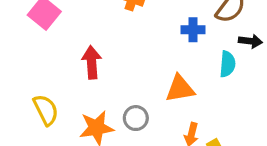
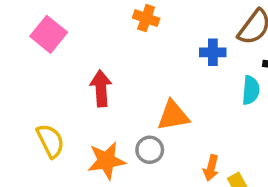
orange triangle: (180, 89) -> (173, 115), moved

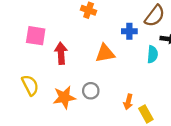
pink square: (49, 34) -> (36, 36), moved, turned -30
orange triangle: (173, 115) -> (105, 53), moved

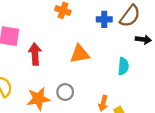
blue cross: (129, 31) -> (104, 19), moved
cyan semicircle: (152, 54) -> (123, 66), moved

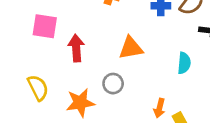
gray circle: (65, 92) -> (113, 84), moved

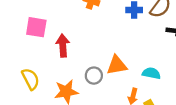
orange triangle: (131, 48) -> (117, 65), moved
cyan semicircle: (184, 63) -> (151, 73), moved, turned -84

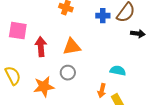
orange triangle: (117, 65) -> (72, 47), moved

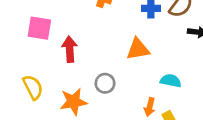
orange triangle: (72, 47) -> (138, 49), moved

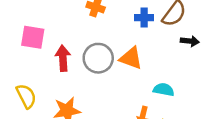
orange triangle: (138, 49) -> (131, 58), turned 30
gray circle: (105, 83) -> (98, 58), moved, size x1.5

